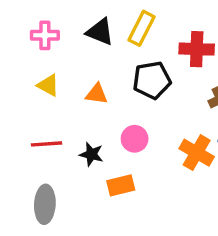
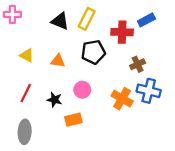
pink cross: (45, 35) -> (12, 14), moved
red line: (47, 144) -> (26, 93), turned -60

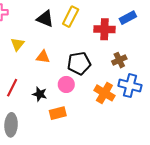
black pentagon: (93, 52) -> (79, 63), moved
yellow triangle: (27, 55) -> (17, 44), moved, turned 40

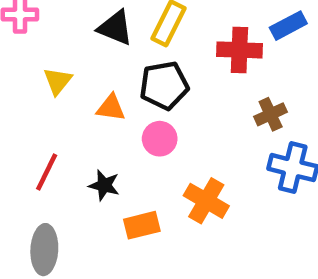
black pentagon: (79, 63) -> (164, 85), moved
pink circle: (66, 84) -> (160, 139), moved
orange cross: (104, 93) -> (206, 201), moved

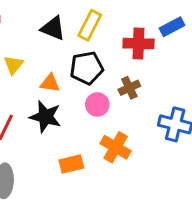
brown cross: (271, 114) -> (129, 88), moved
pink circle: (160, 139) -> (97, 105), moved
black star: (104, 185) -> (45, 117), moved, size x1.5

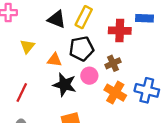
blue rectangle: (172, 27) -> (145, 18), turned 30
black star: (45, 117) -> (65, 85), moved
orange cross: (116, 147) -> (115, 93), moved

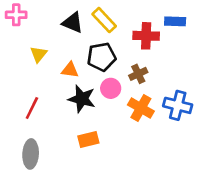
yellow rectangle: (84, 17) -> (104, 20), turned -70

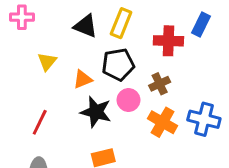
yellow rectangle: (104, 20) -> (121, 23), turned 65
blue rectangle: (175, 21) -> (201, 25), turned -66
orange triangle: (70, 70) -> (83, 79), turned -30

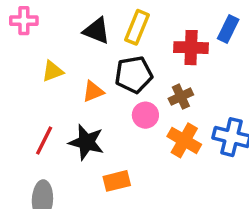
yellow triangle: (47, 62) -> (53, 71), turned 30
black star: (96, 112) -> (86, 142), moved

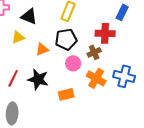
black triangle: (96, 31) -> (29, 16), moved
red cross: (191, 48) -> (105, 33), moved
orange rectangle: (117, 181) -> (66, 94), moved

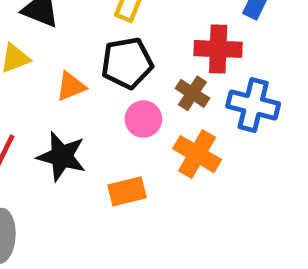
brown cross: (94, 52) -> (192, 93), turned -32
blue cross: (124, 76) -> (253, 105), moved

